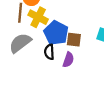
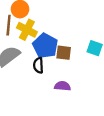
purple semicircle: (68, 60) -> (62, 86), moved, turned -104

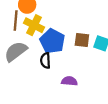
brown square: (64, 53) -> (82, 40), moved

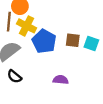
black semicircle: (45, 61) -> (14, 76), moved, turned -48

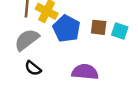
purple semicircle: (61, 80) -> (85, 72), size x1.5

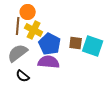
cyan square: (120, 31) -> (93, 46), size x1.5
purple semicircle: (85, 72) -> (49, 62), moved

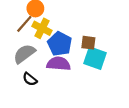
brown line: (18, 26) -> (24, 24), turned 36
cyan square: (93, 46) -> (95, 58), moved

